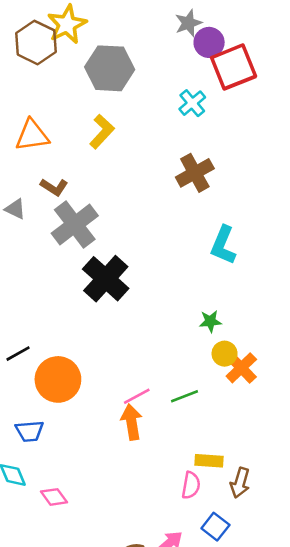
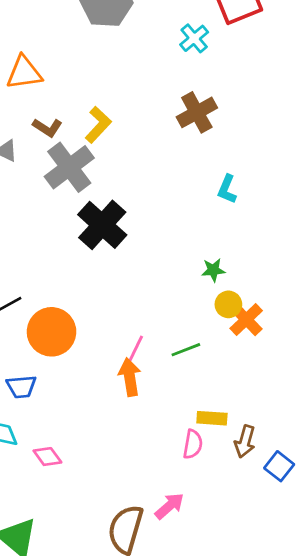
yellow L-shape: (102, 132) -> (98, 125), moved
cyan L-shape: (223, 245) -> (227, 189), size x0.7
pink line: (137, 396) -> (135, 350), turned -36
blue square: (215, 527) -> (279, 466), moved

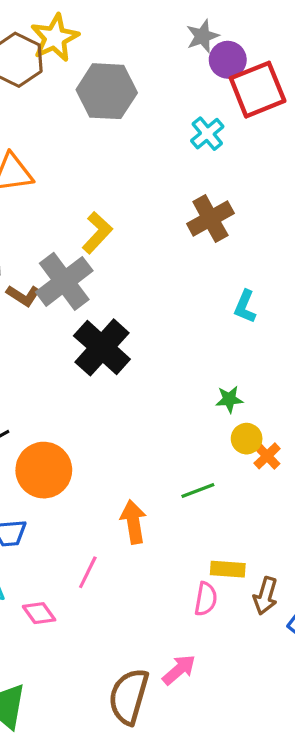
brown L-shape: (47, 127) -> (23, 296), moved
orange cross: (246, 319) -> (267, 456), size x0.7
pink line: (135, 350) -> (88, 572), moved

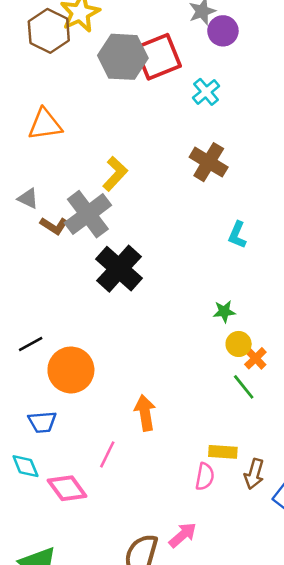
red square: (258, 90) -> (158, 57), moved
brown cross: (210, 219) -> (209, 162), turned -30
green line: (198, 490) -> (244, 387), moved, turned 72
pink diamond: (39, 613) -> (67, 488), size x1.4

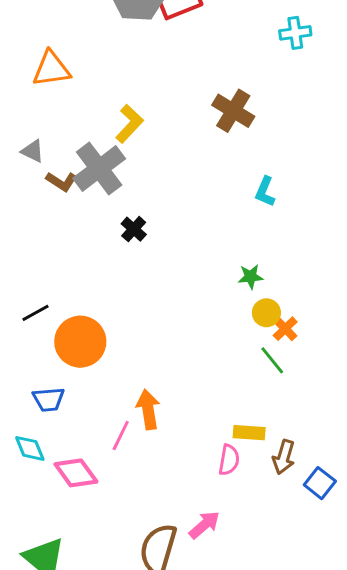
cyan cross: (206, 92) -> (295, 33), moved, turned 32
black cross: (119, 269) -> (134, 229), size x0.5
orange arrow: (145, 413) -> (148, 409), moved

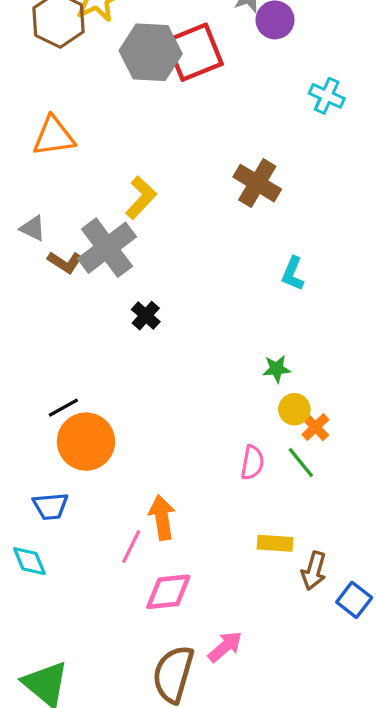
cyan cross: (295, 33) -> (327, 96), turned 32
black line: (36, 313) -> (63, 408), moved
pink semicircle: (229, 460) -> (252, 463), moved
pink diamond: (76, 473) -> (168, 592), moved, turned -60

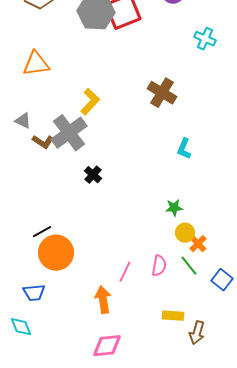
pink line: (131, 547) -> (125, 272), moved
blue square: (354, 600) -> (222, 280), moved

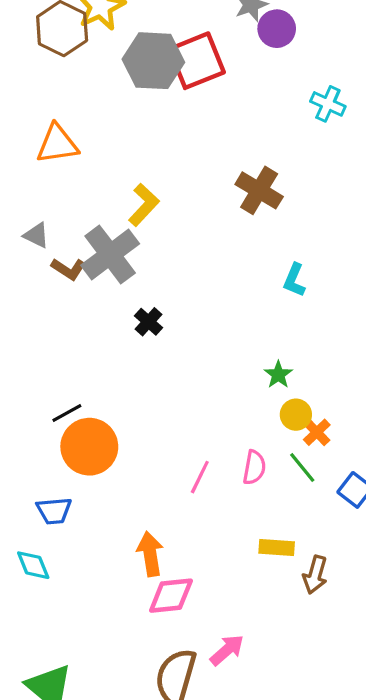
green star: (174, 208) -> (278, 375), turned -30
orange arrow: (103, 300) -> (150, 554), moved

